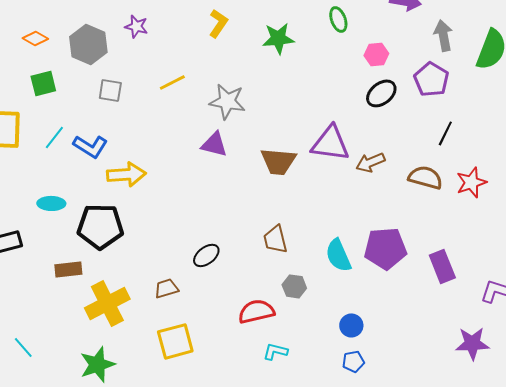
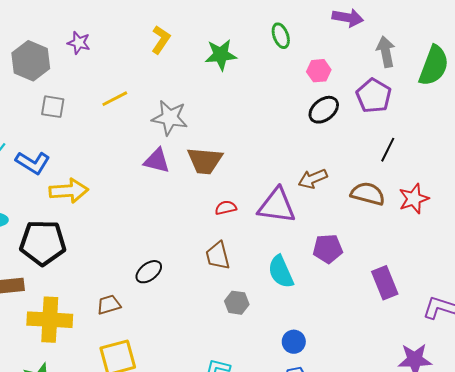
purple triangle: (330, 143) -> (277, 206), moved
brown trapezoid: (278, 161) -> (205, 161), moved
purple pentagon: (385, 248) -> (328, 249), moved, size x0.7
yellow cross: (107, 303) -> (50, 320), turned 30
red semicircle: (256, 311) -> (226, 208), moved, size x0.6

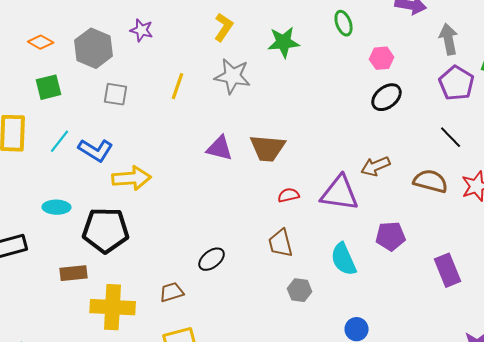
purple pentagon: (374, 96) -> (457, 83), moved
yellow line: (115, 99) -> (178, 86), turned -44
gray star: (170, 118) -> (233, 76), moved
black line: (388, 150) -> (451, 137), turned -70

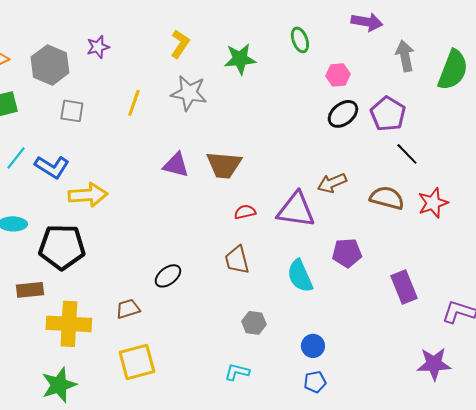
purple star: (142, 30) -> (98, 47), turned -30
purple pentagon: (457, 83) -> (388, 114), moved
gray hexagon: (300, 290) -> (254, 323), moved

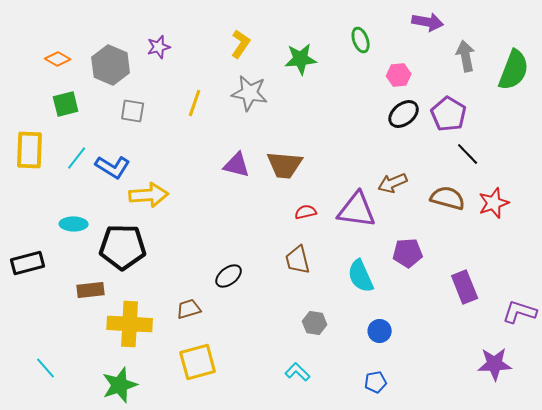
blue circle: (313, 346) -> (380, 331), moved
cyan L-shape: (237, 372) -> (298, 372), turned 30

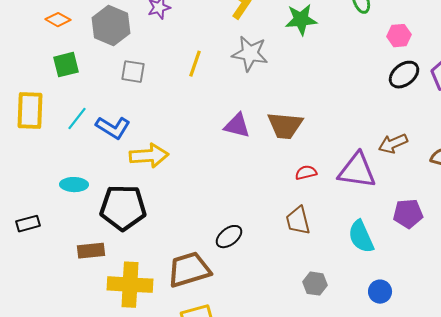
black rectangle: (28, 263) -> (28, 224), size x0.7
brown trapezoid: (189, 309) -> (189, 270), size x1.8

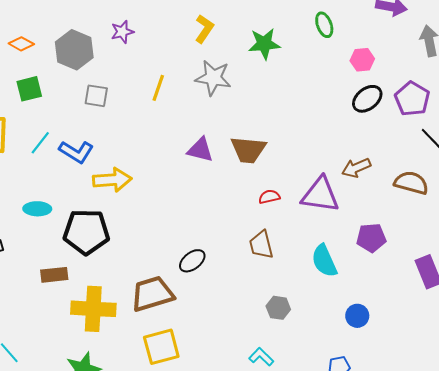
blue circle: (380, 292) -> (357, 316), moved

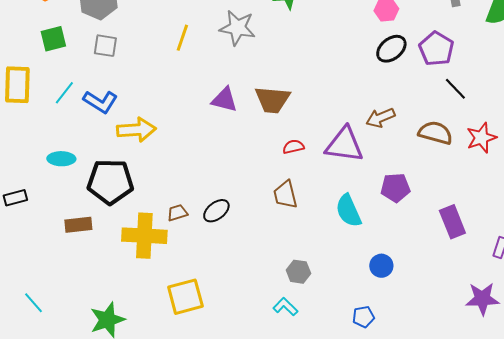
gray square: (96, 96) -> (105, 46), moved
brown trapezoid: (152, 294) -> (177, 213), moved, size x0.5
gray hexagon: (278, 308) -> (298, 272), moved
yellow cross: (93, 309) -> (144, 236), moved

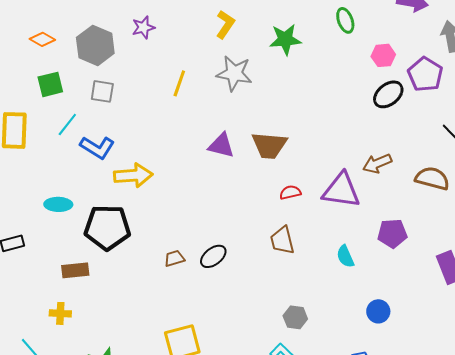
purple pentagon: (436, 49) -> (425, 74), moved
cyan line: (64, 93) -> (67, 124), moved
cyan semicircle: (348, 211) -> (345, 256), size x0.7
yellow cross: (144, 236) -> (60, 313), moved, size x0.5

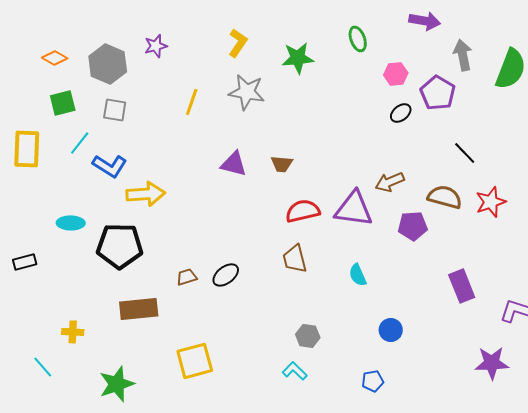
black ellipse: (388, 94) -> (401, 113), size x0.7
brown trapezoid: (269, 145) -> (282, 164), size x0.6
red semicircle: (290, 192) -> (303, 211), size x1.6
purple pentagon: (392, 233) -> (413, 226), moved
brown rectangle: (75, 270) -> (139, 309), moved, size x1.4

